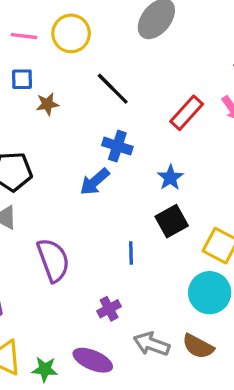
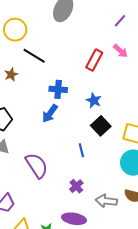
black line: (113, 89) -> (34, 56), moved

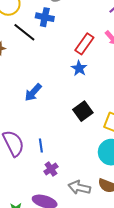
blue cross: (58, 89) -> (45, 17), moved
blue star: (94, 100) -> (79, 68), moved
blue line: (81, 150) -> (41, 145), moved

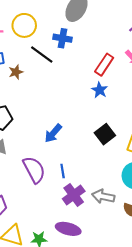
blue arrow: (33, 92) -> (53, 133), moved
purple cross: (51, 169) -> (74, 195), size x1.5
gray arrow: (79, 188) -> (103, 196), moved

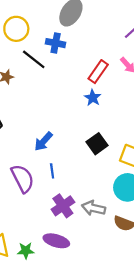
blue line: (63, 171) -> (52, 171), moved

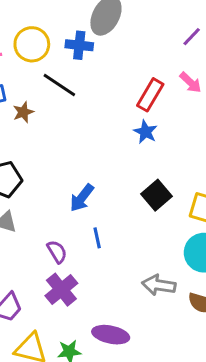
blue cross: (56, 43) -> (79, 45), moved
purple semicircle: (23, 178) -> (57, 252), size x0.6
purple cross: (63, 206) -> (61, 290), moved

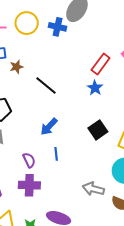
black line: (59, 85) -> (46, 86), moved
purple cross: (61, 290) -> (29, 185), turned 35

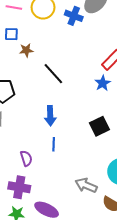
blue arrow: (49, 127) -> (50, 116), turned -54
purple semicircle: (29, 160) -> (26, 158), moved
purple cross: (29, 185) -> (19, 187), moved

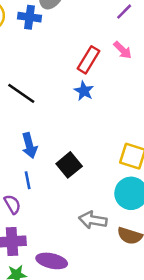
black square: (99, 126) -> (69, 165), moved
blue line: (54, 144) -> (28, 180), moved

